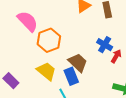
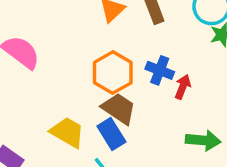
orange hexagon: (49, 40) -> (113, 73), moved

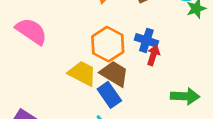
red arrow: (183, 87) -> (153, 55), moved
yellow trapezoid: (67, 132) -> (82, 73), moved

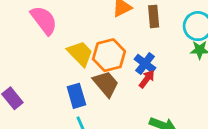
yellow trapezoid: (82, 73) -> (80, 53), moved
blue rectangle: (109, 95) -> (76, 96), moved

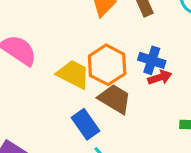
red arrow: (147, 79) -> (160, 77), turned 54

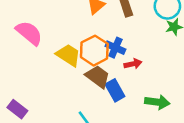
blue cross: (152, 60) -> (115, 48), moved
blue rectangle: (86, 124) -> (115, 90), moved

